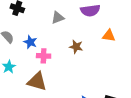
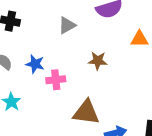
brown triangle: (37, 82) -> (86, 112), moved

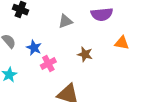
pink cross: (56, 80) -> (48, 63), turned -32

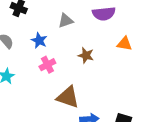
blue star: (34, 48) -> (39, 40), moved

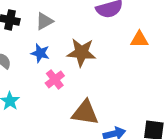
gray triangle: (66, 21) -> (44, 21), moved
brown star: (86, 55) -> (81, 52), moved, size x1.5

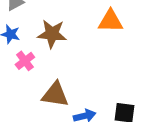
orange triangle: (139, 39) -> (111, 21), size x1.4

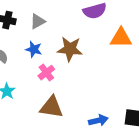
brown triangle: (55, 95) -> (51, 107), moved

